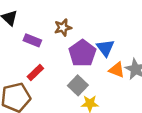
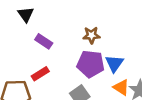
brown star: (63, 28) -> (91, 35), moved
purple pentagon: (82, 53) -> (91, 64), turned 30

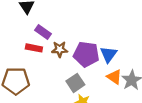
brown star: (91, 35) -> (60, 49), moved
red rectangle: (40, 74) -> (34, 48), moved, turned 42

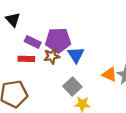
purple pentagon: (86, 54) -> (58, 40), moved
blue triangle: (109, 54) -> (76, 55), moved

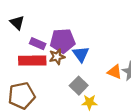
red rectangle: (26, 59) -> (32, 61), size x1.6

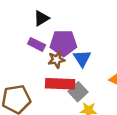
black triangle: (17, 23) -> (41, 18), moved, turned 42
red rectangle: (32, 61) -> (60, 84), moved

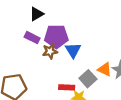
red rectangle: (60, 84) -> (67, 87), moved, size x0.6
gray square: (78, 92) -> (88, 79), moved

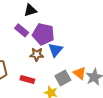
brown star: (50, 51) -> (37, 54), moved
red rectangle: (67, 87) -> (27, 79), moved

